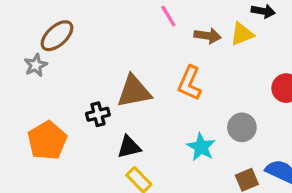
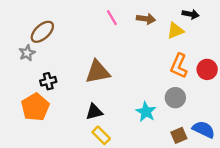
pink line: (168, 16) -> (112, 18), moved
brown arrow: (208, 36) -> (146, 19), moved
orange L-shape: (190, 83) -> (179, 66), moved
black cross: (98, 114) -> (48, 81), moved

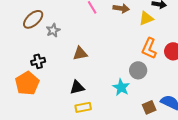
gray star: (27, 53) -> (53, 30), moved
brown triangle: (98, 72) -> (80, 53), size x0.7
gray circle: (175, 98) -> (138, 70), moved
yellow rectangle: (101, 135) -> (83, 107), turned -56

